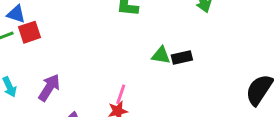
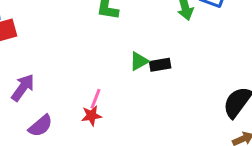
green triangle: (161, 55) -> (139, 61), turned -42

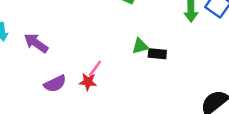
purple arrow: (23, 88) -> (36, 43), turned -105
purple semicircle: (40, 126) -> (55, 84), moved

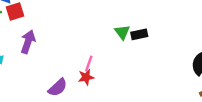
purple arrow: (36, 43) -> (28, 42), moved, turned 90
green triangle: (140, 46) -> (122, 32), turned -35

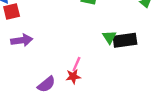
black rectangle: (139, 34) -> (125, 40), size x1.5
purple arrow: (28, 42) -> (22, 40), turned 60

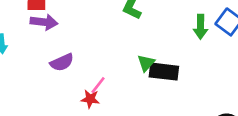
purple arrow: (22, 40) -> (44, 22), moved
purple semicircle: (46, 84) -> (62, 62), moved

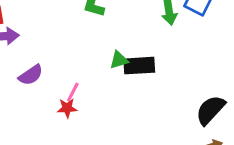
green triangle: (146, 63) -> (119, 60), turned 42

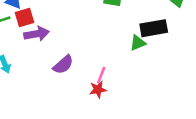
black rectangle: (139, 66) -> (154, 28), moved

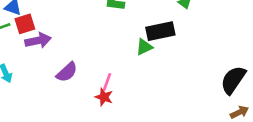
red star: (98, 90) -> (104, 97), turned 30

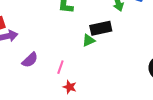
red star: (104, 97) -> (70, 87), moved

